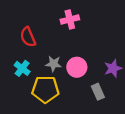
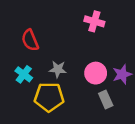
pink cross: (70, 19) -> (94, 21), moved, turned 30
pink circle: (77, 67) -> (96, 73), moved

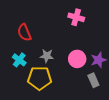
gray rectangle: (106, 100) -> (93, 80), moved

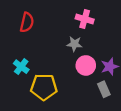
red semicircle: (24, 33) -> (27, 22), moved, turned -144
gray star: (47, 56) -> (74, 44), moved

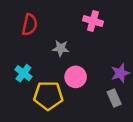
gray star: (74, 44) -> (61, 48), moved
pink circle: (86, 65) -> (76, 77), moved

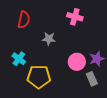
pink circle: (76, 77) -> (77, 62), moved

